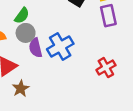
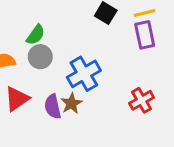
purple semicircle: (35, 48) -> (53, 107), moved
brown star: (21, 89) -> (71, 103), moved

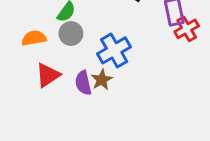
red cross: (142, 100) -> (187, 29), moved

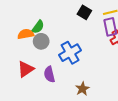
orange semicircle: (34, 38) -> (26, 34), moved
brown star: (102, 80) -> (82, 89), moved

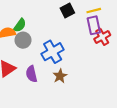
black square: (84, 12) -> (67, 11), turned 32
brown star: (82, 89) -> (60, 76), moved

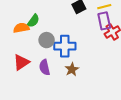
gray circle: (23, 40) -> (47, 40), moved
blue cross: (53, 52) -> (65, 46), turned 30

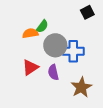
gray circle: (47, 40) -> (55, 45), size x1.5
brown star: (72, 69) -> (81, 87), moved, size x1.5

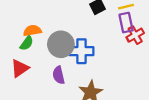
green semicircle: (42, 26) -> (27, 43), moved
red triangle: (30, 67) -> (20, 68), moved

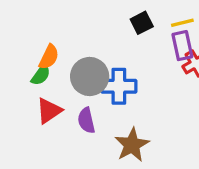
orange semicircle: (32, 31) -> (49, 57), turned 126
red triangle: (20, 68) -> (49, 111), moved

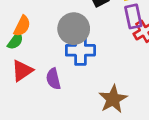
gray circle: (90, 76) -> (74, 29), moved
brown star: (132, 145) -> (113, 99), moved

